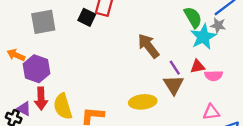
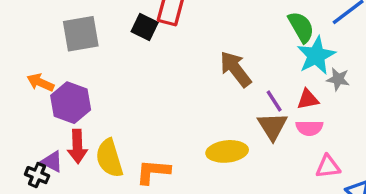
gray star: (218, 25) -> (338, 79), moved
pink semicircle: (214, 76) -> (309, 128), moved

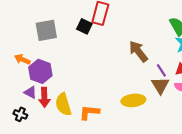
purple triangle: (52, 162) -> (30, 92), moved

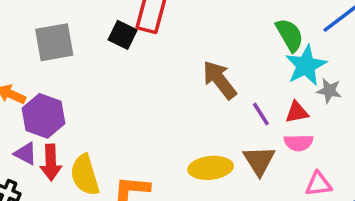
brown triangle: (160, 85) -> (259, 161), moved

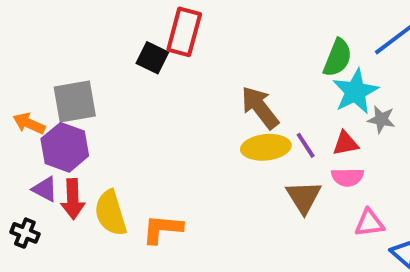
green semicircle: (290, 35) -> (338, 58), turned 52
gray square: (54, 42) -> (75, 102), moved
yellow ellipse: (211, 168) -> (266, 147), moved

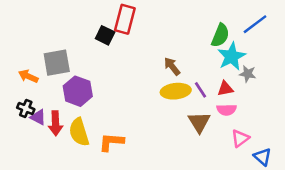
brown arrow: (260, 107) -> (172, 66), size x0.7
purple hexagon: (65, 147) -> (78, 91), moved
pink triangle: (369, 223) -> (240, 138), turned -30
black cross: (25, 233) -> (26, 108), moved

